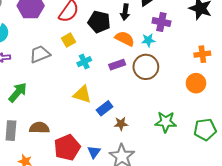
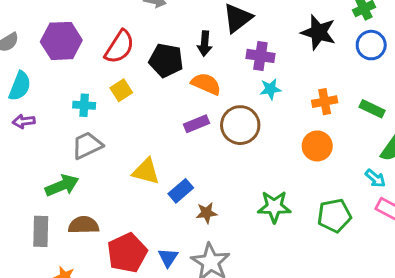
cyan star: (148, 40) -> (270, 89), moved
gray trapezoid: (40, 54) -> (87, 145), moved
cyan cross: (84, 62) -> (84, 105), moved, turned 32
green arrow: (18, 92) -> (62, 185), moved, turned 30

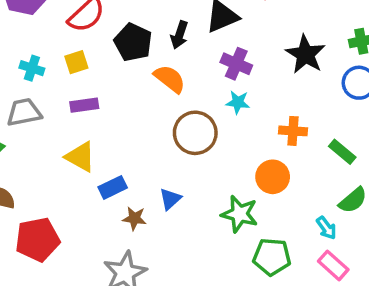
purple rectangle: (197, 124) -> (84, 105), moved
green star: (274, 207) -> (240, 214), moved
blue triangle: (168, 258) -> (170, 199), moved

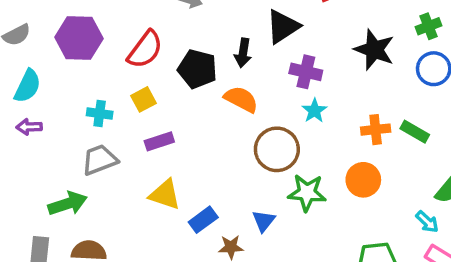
cyan star: (238, 102) -> (314, 111), turned -30
green rectangle: (342, 152) -> (415, 132), moved
green star: (240, 214) -> (307, 193), moved

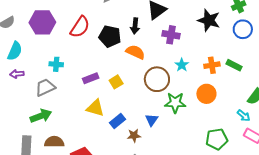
yellow square: (143, 99) -> (116, 82), moved
cyan star: (314, 111) -> (182, 65), moved
gray trapezoid: (100, 160) -> (45, 87), moved

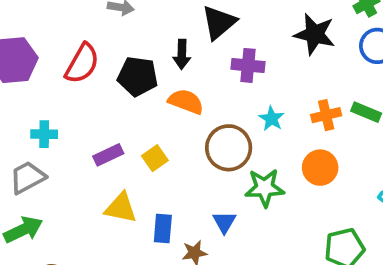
blue rectangle: (118, 121) -> (163, 229), turned -42

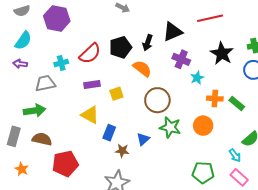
red semicircle: (82, 63) -> (90, 53), moved
black pentagon: (138, 76) -> (120, 47), turned 30
cyan star: (272, 119) -> (197, 78), moved
cyan cross: (44, 134) -> (61, 63), turned -32

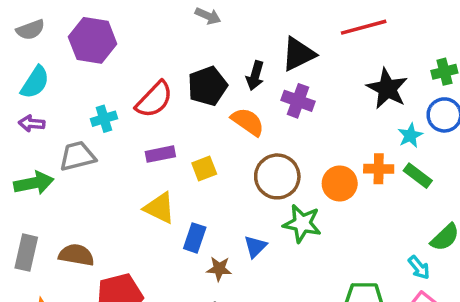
purple cross: (181, 59) -> (298, 101), moved
cyan star: (197, 78) -> (410, 135), moved
green arrow: (34, 111) -> (34, 183), moved
orange circle: (203, 126) -> (340, 183), moved

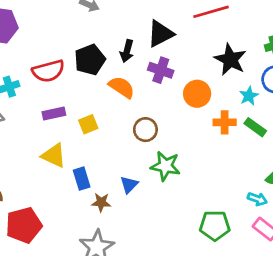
red semicircle: (154, 100) -> (48, 71), turned 32
brown circle: (277, 176) -> (145, 130), size x0.7
orange circle: (340, 183) -> (197, 94), moved
blue rectangle: (195, 238) -> (82, 179), turned -35
cyan arrow: (419, 268) -> (257, 199), turned -30

